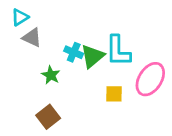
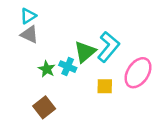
cyan triangle: (20, 17) -> (28, 16), moved
cyan L-shape: (118, 51) -> (108, 47), turned -140
cyan cross: (74, 52) -> (68, 67), moved

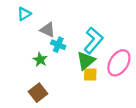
gray triangle: (29, 34) -> (48, 30), moved
green triangle: (85, 52) -> (86, 61), moved
cyan cross: (68, 67) -> (58, 45), moved

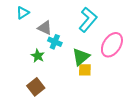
cyan L-shape: (93, 40) -> (88, 20), moved
pink ellipse: (119, 63) -> (112, 45), moved

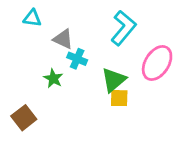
cyan triangle: (23, 13) -> (32, 18), turned 40
brown square: (36, 87) -> (24, 118), moved

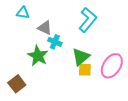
pink ellipse: (157, 63) -> (112, 66), moved
green star: (53, 78) -> (38, 56), size x1.5

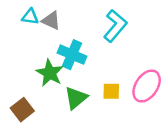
gray triangle: (45, 28) -> (51, 21), moved
cyan cross: (55, 42) -> (72, 55), size x1.5
green triangle: (81, 57) -> (76, 98), moved

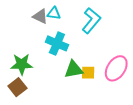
cyan triangle: (30, 17) -> (54, 13), moved
green star: (50, 73) -> (22, 64), moved, turned -30
green triangle: (76, 98) -> (74, 69), moved, turned 30

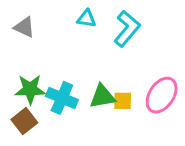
cyan triangle: (54, 13) -> (86, 19), moved
gray triangle: (40, 16) -> (24, 27), moved
cyan cross: (57, 43) -> (62, 98), moved

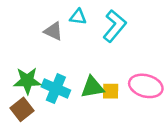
gray triangle: (24, 27) -> (53, 31), moved
pink ellipse: (162, 95) -> (146, 86), turned 72

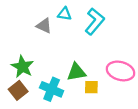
green star: (27, 81) -> (22, 67), turned 30
cyan cross: (56, 89) -> (52, 89), moved
yellow square: (111, 91) -> (91, 87), moved

